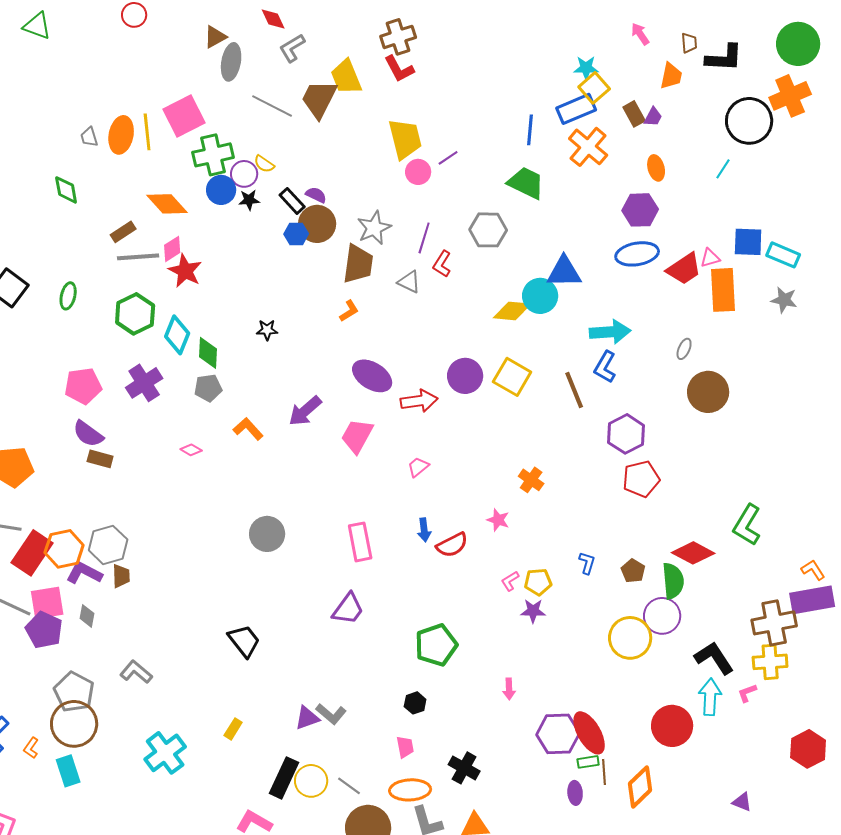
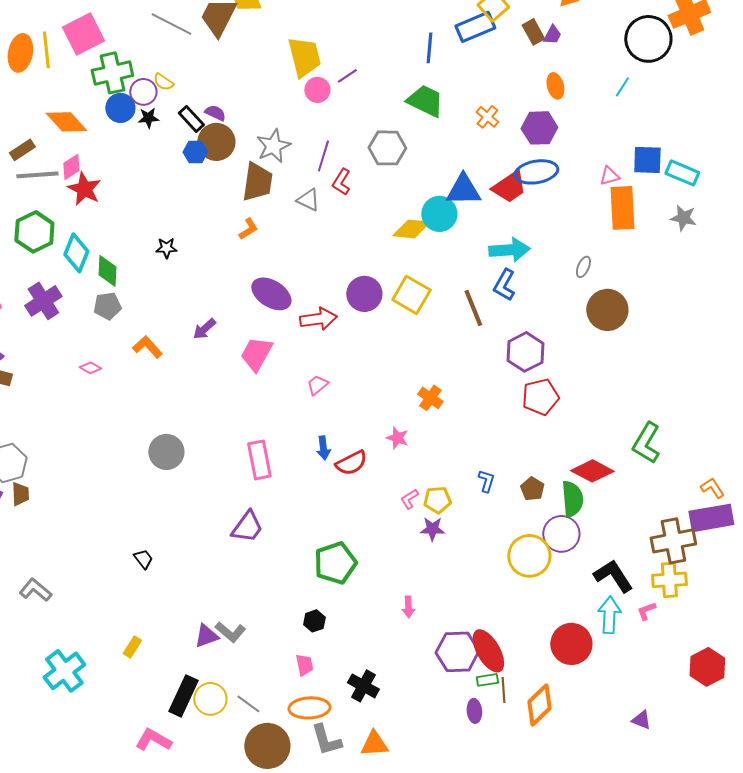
orange cross: (588, 147) -> (487, 117), moved, size x0.6
red trapezoid: (684, 269) -> (509, 187), moved
purple arrow: (305, 411) -> (204, 329), size x0.7
black trapezoid: (244, 641) -> (143, 559), size x0.6

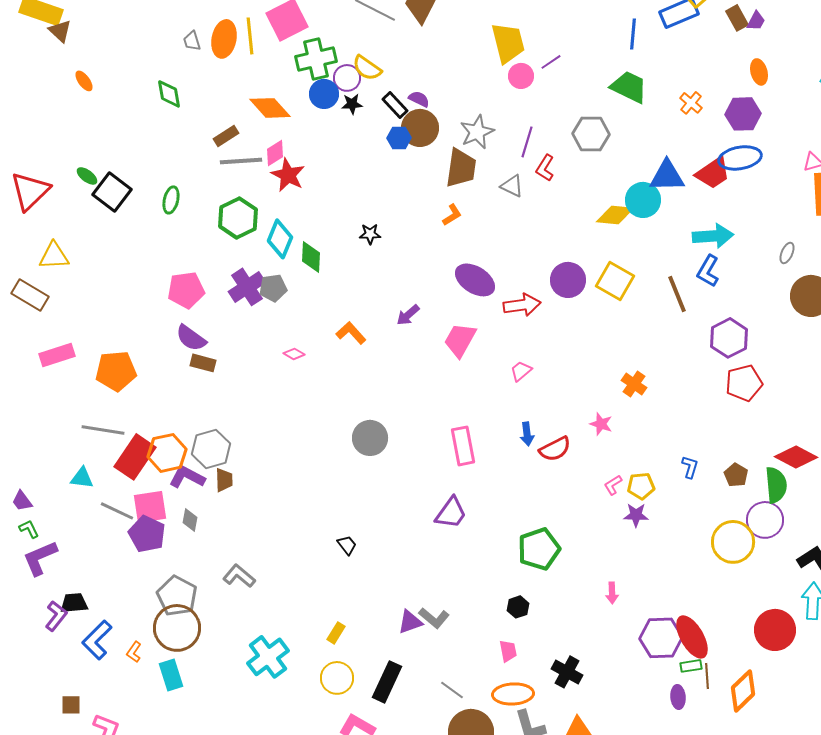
yellow semicircle: (163, 82) -> (367, 68), size x1.4
gray pentagon: (107, 306) -> (273, 288), moved
yellow circle: (210, 699) -> (337, 678), moved

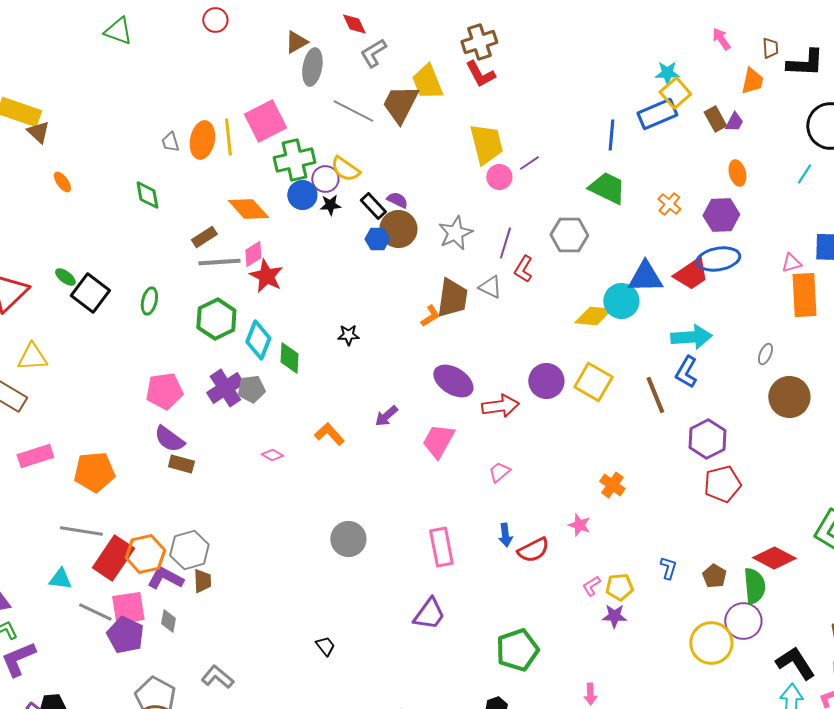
brown trapezoid: (461, 168) -> (452, 298), moved

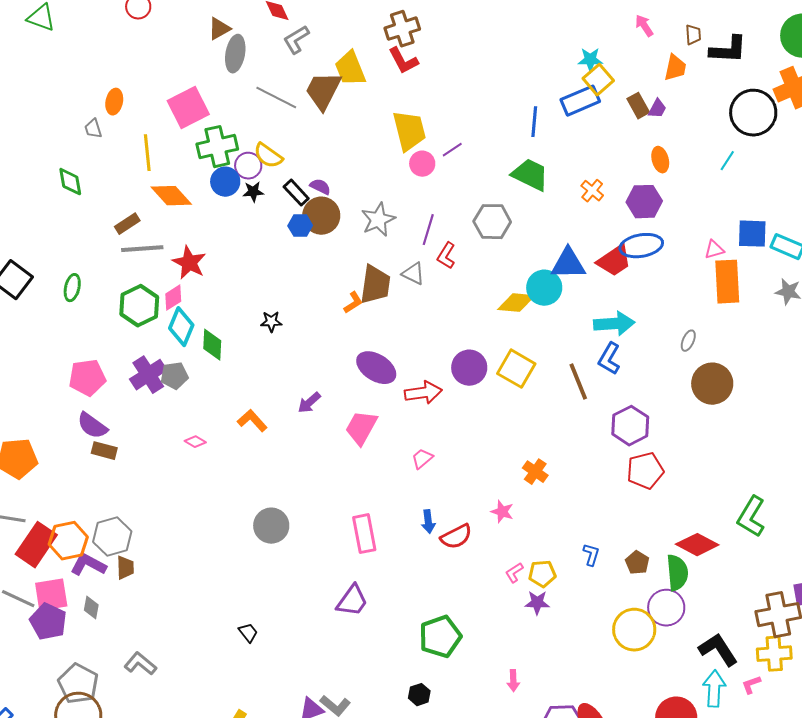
yellow line: (228, 137) -> (147, 153), moved
orange ellipse: (202, 140) -> (114, 102), moved, size x0.7
pink diamond: (253, 254) -> (173, 298), moved

